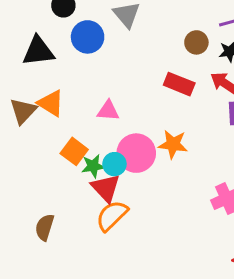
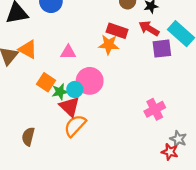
orange star: (173, 144) -> (109, 45), moved

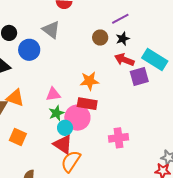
red rectangle: (117, 31) -> (87, 104), moved
orange square: (46, 82) -> (18, 137), moved
green star: (60, 92) -> (56, 113), moved
pink cross: (155, 109) -> (119, 138), moved, turned 30

